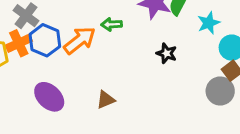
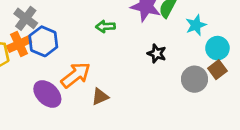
orange arrow: (80, 40) -> (76, 75), moved
gray circle: (220, 91) -> (195, 79), moved

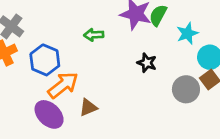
blue hexagon: (43, 41) -> (45, 60), moved
purple ellipse: (47, 94) -> (49, 114), moved

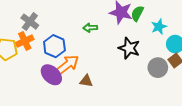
black star: (147, 63) -> (129, 48), size x1.5
brown triangle: (88, 107) -> (86, 81), turned 32
purple ellipse: (49, 114) -> (51, 75), moved

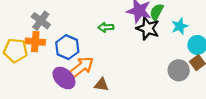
orange cross: (25, 41) -> (35, 42), turned 30
black star: (129, 48) -> (148, 28), moved

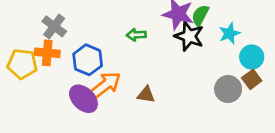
brown triangle: (101, 85) -> (146, 95), moved

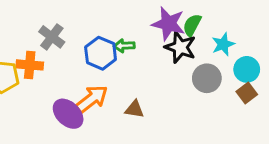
gray cross: (54, 26) -> (52, 37), moved
blue hexagon: (88, 60) -> (101, 53), moved
gray circle: (228, 89) -> (207, 78), moved

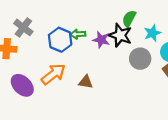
purple star: (168, 24) -> (101, 40), moved, size x0.7
purple ellipse: (68, 114) -> (22, 85), moved

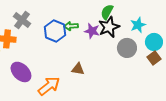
green semicircle: (129, 19) -> (107, 12), moved
black star: (120, 35) -> (109, 27), turned 30
orange arrow: (53, 74) -> (49, 86), moved

